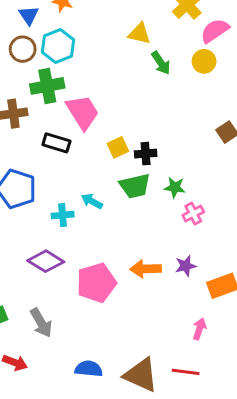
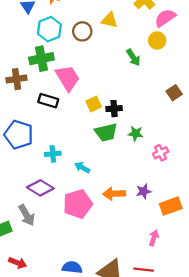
brown circle: (23, 49) -> (82, 31), moved
green arrow: (161, 63) -> (133, 57), moved
cyan arrow: (92, 201) -> (82, 168), moved
pink cross: (193, 214) -> (161, 153), moved
gray arrow: (41, 323) -> (27, 215), moved

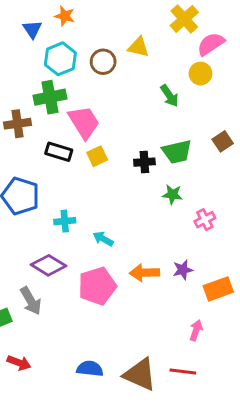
yellow square: (94, 104) -> (97, 156), moved
green trapezoid: (106, 132) -> (177, 152), moved

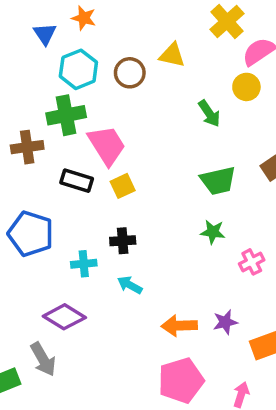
black cross: (144, 162) -> (123, 241), moved
pink pentagon: (97, 286) -> (181, 380), moved

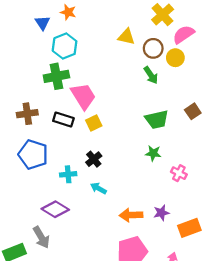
brown circle: (130, 73) -> (153, 48), moved
brown cross: (27, 147) -> (27, 114), moved
black cross: (123, 241) -> (94, 159), turned -35
pink cross: (252, 262) -> (179, 173), turned -35

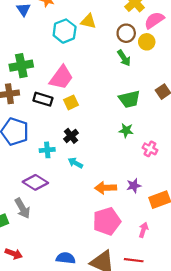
yellow triangle: (126, 37) -> (88, 21), moved
cyan hexagon: (65, 46) -> (65, 31), moved
green cross: (56, 76) -> (21, 66), moved
pink trapezoid: (83, 96) -> (61, 78), turned 68

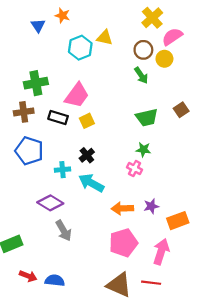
pink cross: (150, 149) -> (135, 168), moved
cyan arrow: (75, 163) -> (91, 183), size x1.6
gray arrow: (22, 208) -> (64, 231), moved
pink arrow: (143, 230) -> (161, 252), size x1.6
blue semicircle: (66, 258) -> (55, 280), moved

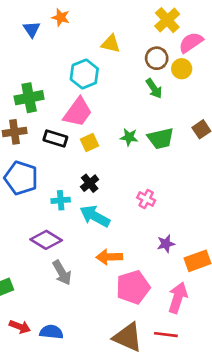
cyan hexagon: (80, 48) -> (84, 74), moved
green star: (143, 150) -> (129, 137), moved
orange arrow: (122, 208) -> (109, 257), moved

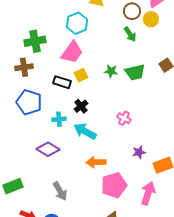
black rectangle: (55, 138) -> (62, 82), moved
gray arrow: (62, 273) -> (60, 191), moved

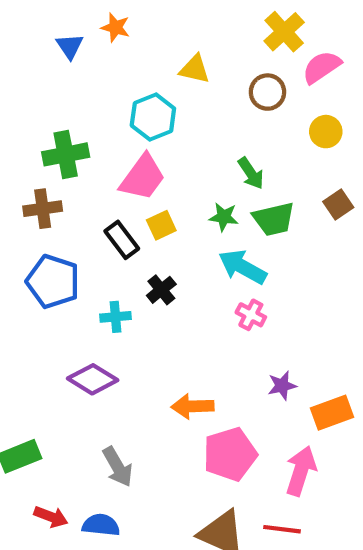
yellow circle: (151, 19) -> (326, 132), moved
green arrow: (130, 34) -> (251, 173), moved
black rectangle: (62, 82) -> (122, 240), turned 36
cyan arrow: (85, 131) -> (242, 267), moved

